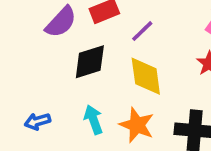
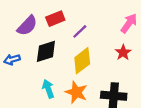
yellow diamond: (146, 76) -> (82, 61), turned 60
blue arrow: (37, 121) -> (12, 60), moved

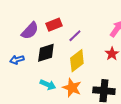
cyan arrow: (48, 89) -> (48, 85), turned 133

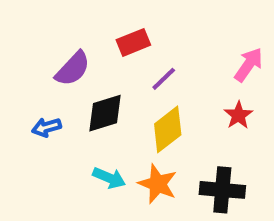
red rectangle: (54, 25) -> (133, 42), moved

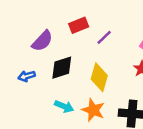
purple line: (164, 79) -> (104, 37), moved
yellow diamond: (168, 129) -> (99, 77), turned -36

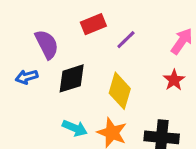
purple semicircle: (42, 41) -> (47, 44), turned -70
blue arrow: (27, 76) -> (27, 77), moved

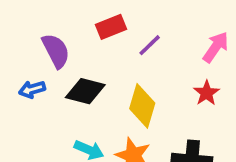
black diamond: (72, 78) -> (85, 91), turned 32

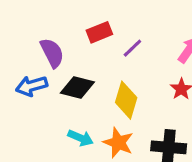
blue arrow: (32, 89) -> (32, 86), size x1.4

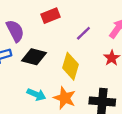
purple line: (132, 48) -> (83, 33), moved

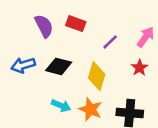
red rectangle: (50, 16) -> (76, 24), turned 42
purple semicircle: (15, 31) -> (44, 26), moved

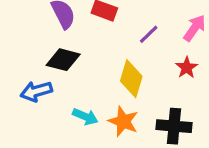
blue arrow: (23, 65) -> (36, 91), moved
black diamond: (59, 66) -> (63, 60), moved

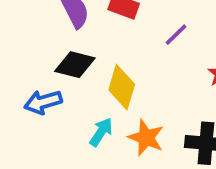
yellow diamond: (131, 79) -> (122, 87), moved
cyan arrow: (85, 117) -> (101, 132), turned -80

